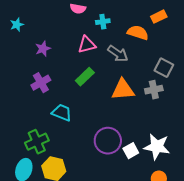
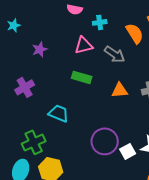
orange semicircle: (138, 33) -> (135, 33), turned 40
green rectangle: (85, 77) -> (82, 77), turned 60
purple cross: (41, 83) -> (25, 87), moved
orange triangle: (123, 90) -> (120, 90), size x0.7

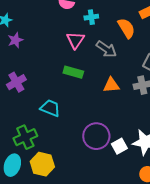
pink triangle: (84, 45) -> (75, 40), turned -42
purple star: (40, 49) -> (15, 40), moved

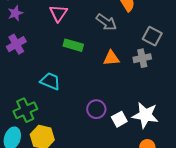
pink triangle: (75, 40) -> (58, 13), moved
purple cross: (16, 82) -> (16, 44), moved
purple circle: (96, 136) -> (96, 109), size x0.7

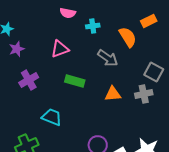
pink triangle: (58, 13) -> (60, 49), turned 36
purple cross: (16, 44) -> (29, 80), moved

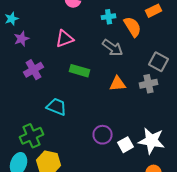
cyan cross: (93, 26) -> (109, 17), moved

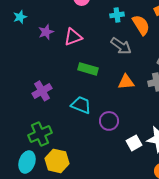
purple star: (22, 39) -> (46, 32), moved
purple cross: (34, 70) -> (42, 91), moved
cyan trapezoid: (57, 107) -> (81, 105), moved
purple circle: (103, 135) -> (109, 121), moved

